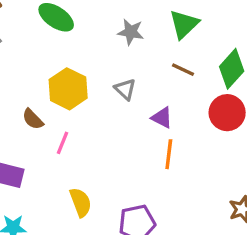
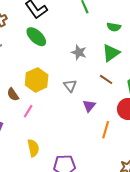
purple triangle: (162, 118) -> (89, 106), turned 32
orange line: (169, 154) -> (106, 130), moved

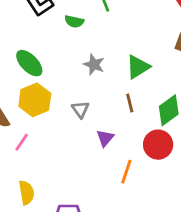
green semicircle: (114, 27) -> (74, 21), moved
green ellipse: (36, 37) -> (29, 63), moved
brown line: (106, 79) -> (130, 103), turned 40

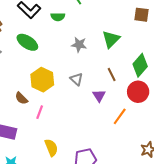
green ellipse: (29, 63) -> (27, 42), moved
brown line: (130, 103) -> (112, 74), moved
orange line: (126, 172) -> (120, 116), turned 30

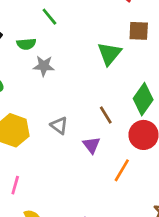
green triangle: (111, 39) -> (109, 54), moved
gray star: (79, 45) -> (44, 66), moved
pink line: (40, 112) -> (15, 185), moved

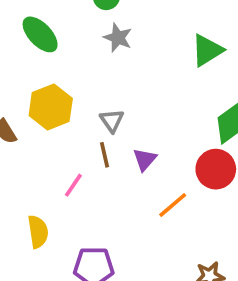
brown line: (106, 115) -> (104, 155), moved
pink line: (15, 185) -> (73, 185), moved

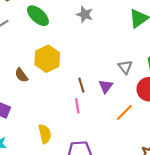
gray triangle: (112, 121) -> (125, 67), moved
pink line: (73, 185) -> (77, 106), moved, turned -40

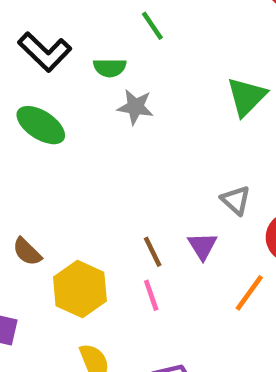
yellow hexagon: (47, 59) -> (80, 289), moved

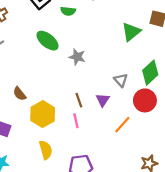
gray star: (135, 107) -> (77, 57), moved
green ellipse: (41, 125) -> (47, 41), moved

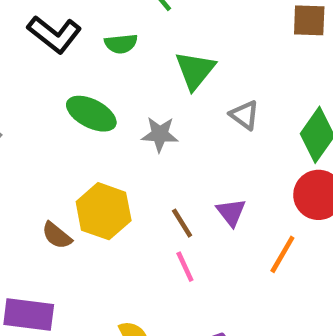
green triangle: (131, 32) -> (195, 70), moved
gray triangle: (121, 80) -> (244, 115), moved
yellow hexagon: (43, 114) -> (104, 211), moved

